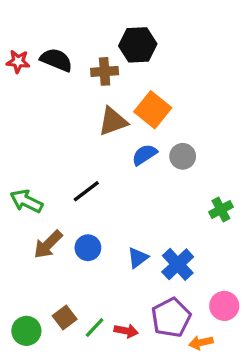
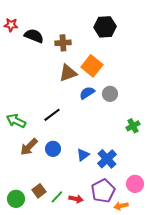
black hexagon: (138, 45) -> (105, 27), moved
red star: (18, 62) -> (11, 25), moved

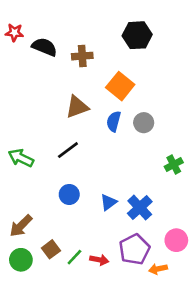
brown triangle: (68, 73) -> (77, 107), moved
blue semicircle: (87, 93) -> (114, 121), turned -42
brown arrow: (29, 147) -> (21, 226), moved

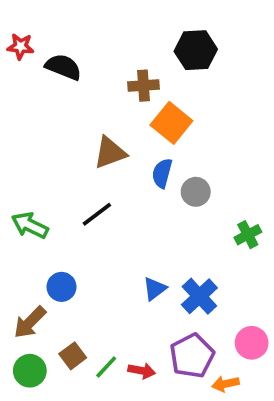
brown cross: (82, 56) -> (144, 86), moved
gray circle: (144, 123) -> (196, 192), moved
blue circle: (69, 194) -> (62, 287), moved

